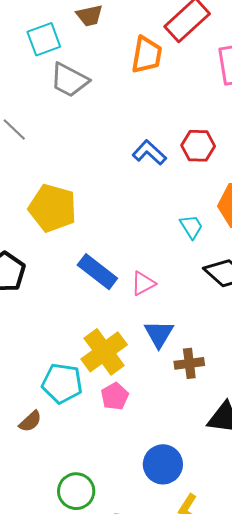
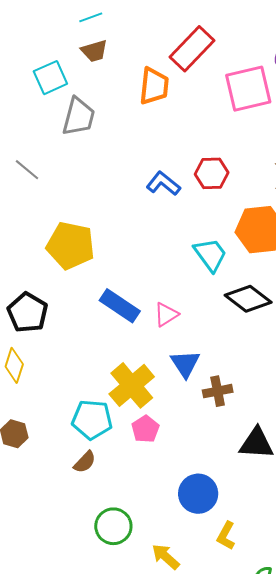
gray trapezoid: (69, 80) -> (79, 117), turned -99
cyan trapezoid: (191, 227) -> (210, 255), size x1.4
brown semicircle: (30, 421) -> (85, 462), moved

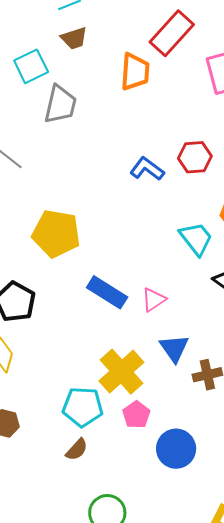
blue circle: (198, 494) -> (176, 449), moved

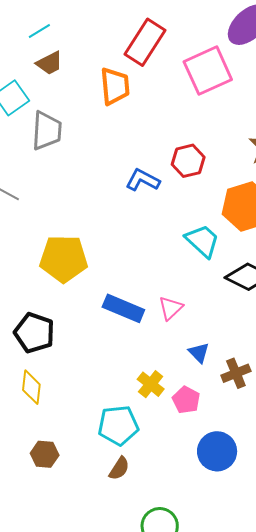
blue triangle: (174, 348) -> (199, 353), size x0.7
yellow cross: (121, 372) -> (151, 384), size x0.6
pink pentagon: (136, 415) -> (186, 400), moved

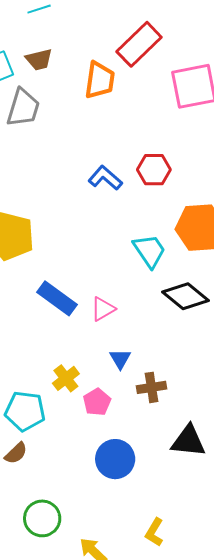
brown trapezoid: (49, 63) -> (39, 60), moved

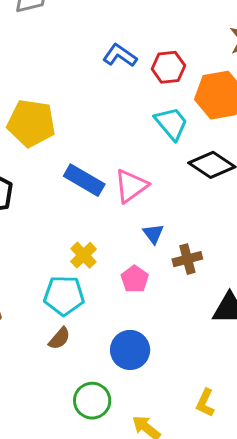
red hexagon: (154, 170) -> (168, 67), moved
pink triangle: (103, 309) -> (131, 186), size x1.4
yellow cross: (66, 378) -> (83, 255), moved
blue circle: (115, 459) -> (130, 350), moved

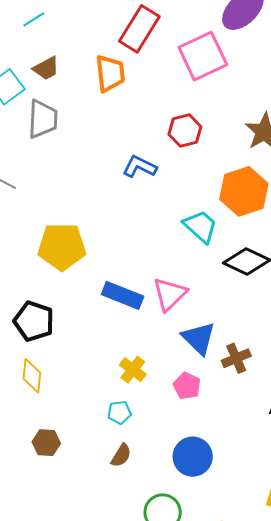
red hexagon: (168, 67) -> (185, 131), moved
blue triangle: (153, 234) -> (199, 338), size x1.6
cyan pentagon: (64, 296) -> (119, 412), size x0.6

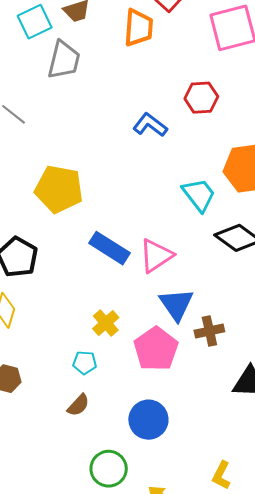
pink pentagon: (187, 386) -> (156, 349), size x1.6

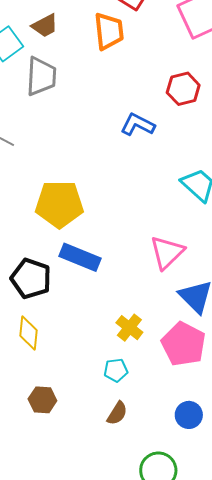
blue rectangle: (110, 248) -> (80, 257), moved
blue circle: (148, 420) -> (189, 415), size x0.7

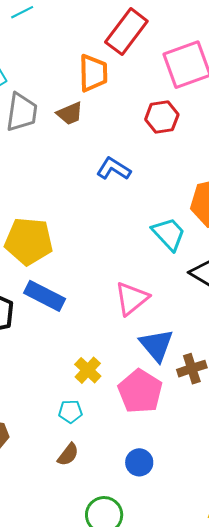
brown trapezoid: (45, 26) -> (70, 113), moved
red hexagon: (183, 89) -> (162, 117), moved

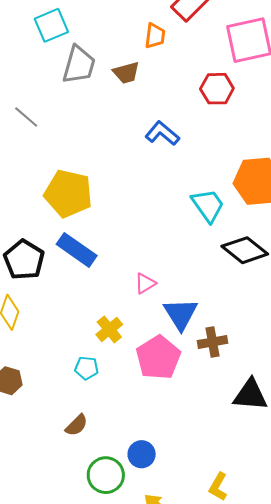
orange trapezoid: (93, 73) -> (155, 36), size x0.7
pink triangle: (132, 298) -> (145, 283), moved, size x0.6
brown semicircle: (68, 455) -> (77, 425), moved
blue circle: (139, 462) -> (142, 454), moved

